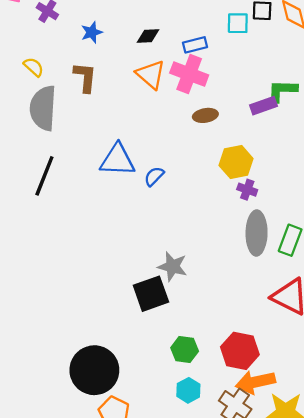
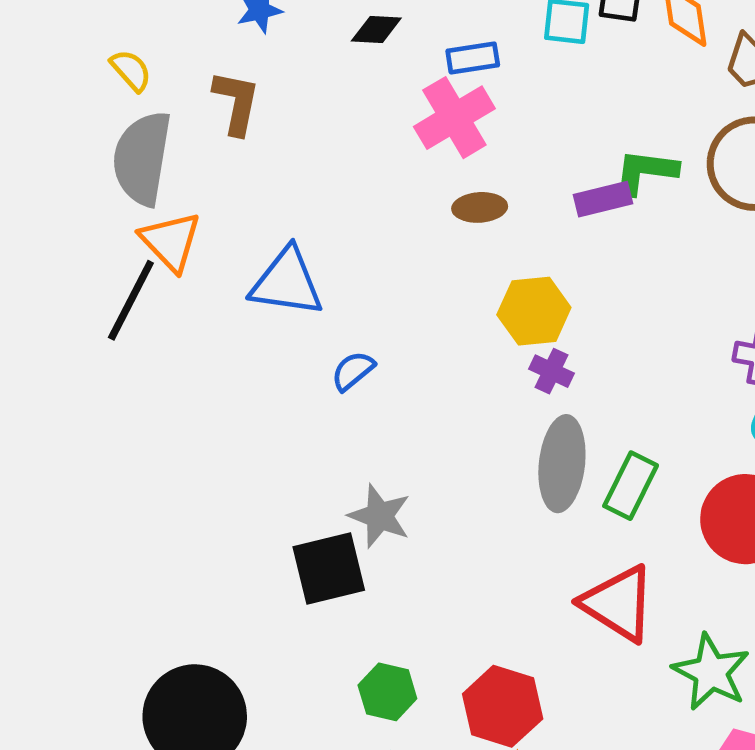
pink cross: (189, 74) -> (454, 118), turned 33
orange triangle: (151, 75) -> (171, 241), moved
blue semicircle: (154, 176) -> (353, 371), moved

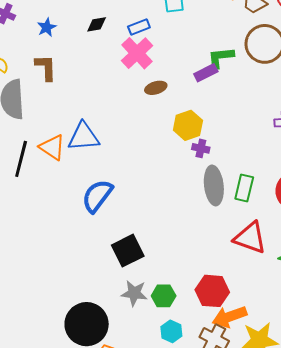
orange triangle: (171, 241) -> (52, 147), moved
blue semicircle: (353, 371) -> (97, 196), moved, size x1.8
gray star: (380, 516) -> (134, 293), moved

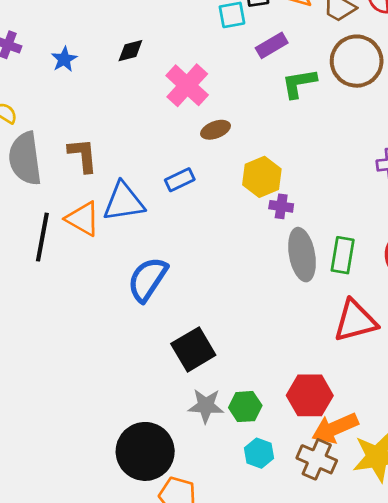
blue rectangle: (139, 27) -> (180, 180), moved
brown L-shape: (46, 68) -> (83, 155), moved
purple rectangle: (206, 73) -> (272, 45), moved
red triangle: (250, 238) -> (355, 321), turned -30

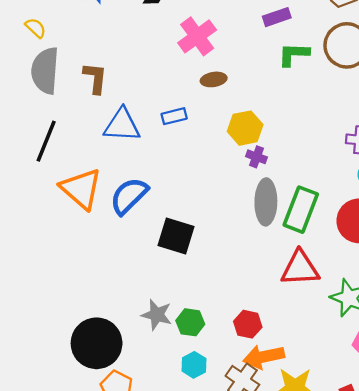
orange triangle: (83, 219) -> (81, 189), moved, size x1.4
green rectangle: (343, 255) -> (301, 210), size x1.4
black square: (193, 349) -> (176, 236), moved, turned 36
red hexagon: (310, 395) -> (248, 324), size x0.7

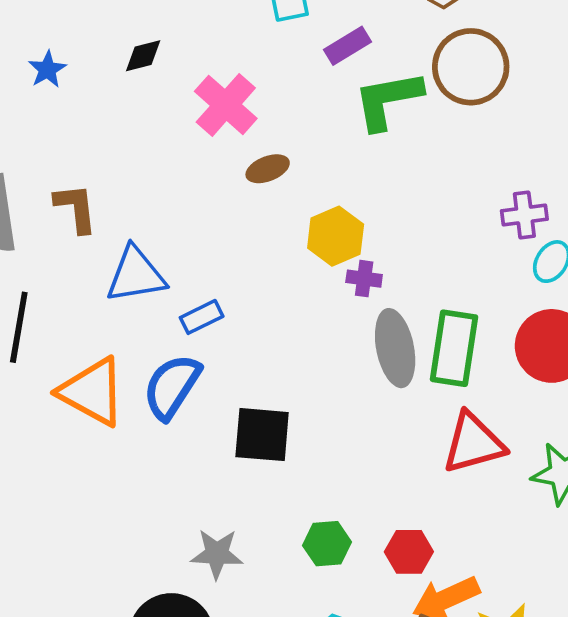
green L-shape: (294, 54) -> (388, 100), size x1.4
blue rectangle: (174, 116) -> (202, 317), moved
gray star: (157, 315) -> (217, 554), moved
green hexagon: (190, 322) -> (327, 544), moved

